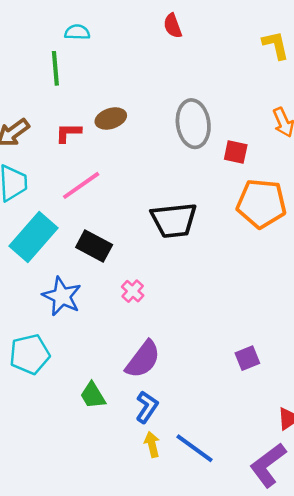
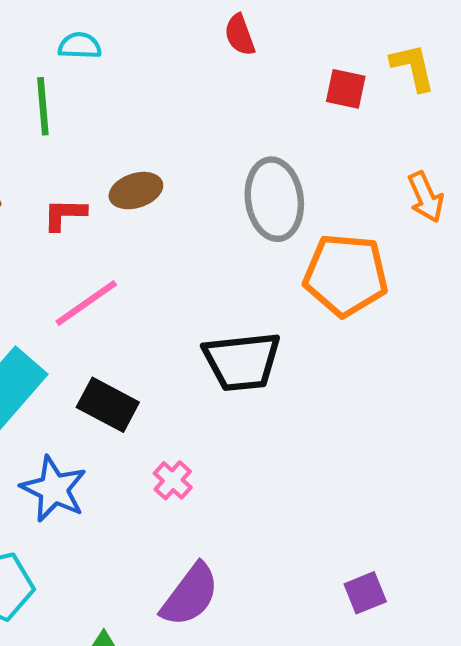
red square: (236, 152) -> (346, 89), moved
orange pentagon: (261, 204) -> (346, 275), moved

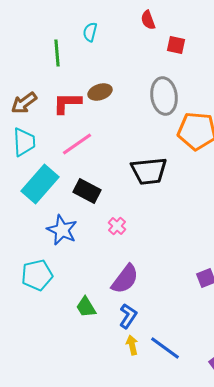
cyan semicircle: (80, 46) -> (90, 32), moved, turned -78
red square: (346, 89) -> (176, 45), moved
red L-shape: (65, 214) -> (67, 103), size x1.4

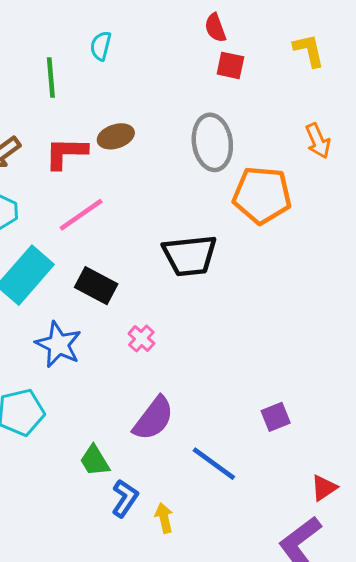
red semicircle: (148, 20) -> (215, 28), moved
blue L-shape: (128, 316) -> (125, 498), moved
blue line: (165, 348) -> (214, 464), moved

